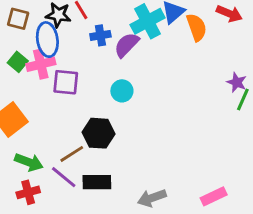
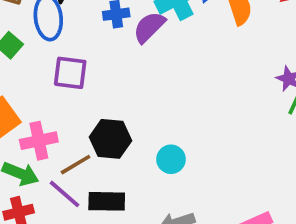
pink cross: (41, 64) -> (39, 141), moved
cyan circle: (122, 91) -> (171, 159), moved

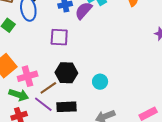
purple square: (70, 73) -> (59, 37), moved

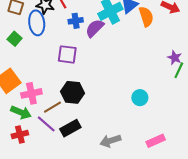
cyan circle: (100, 82) -> (140, 98), moved
black rectangle: (67, 107) -> (70, 128), turned -30

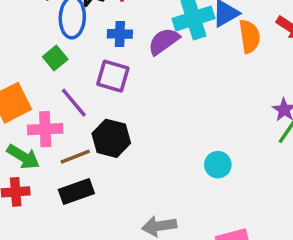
blue cross: (76, 21) -> (120, 34), moved
green square: (15, 39) -> (55, 58), moved
purple line: (46, 124) -> (74, 103), moved
black rectangle: (70, 128) -> (76, 192), moved

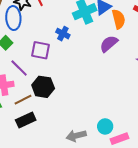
blue cross: (120, 34) -> (63, 34), moved, turned 32
purple semicircle: (164, 41) -> (109, 44), moved
cyan circle: (218, 165) -> (105, 126), moved

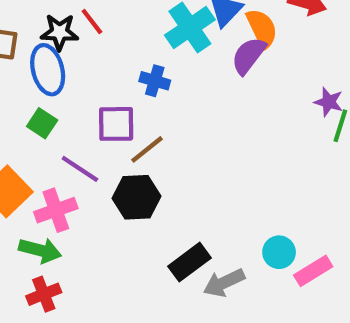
purple semicircle: (109, 44) -> (249, 56), moved
brown line: (23, 100) -> (147, 149), moved
black rectangle: (26, 120) -> (189, 262), moved

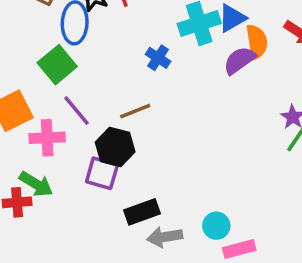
green square: (42, 123) -> (57, 65), size x1.5
purple square: (116, 124) -> (102, 173), moved
green arrow: (40, 250) -> (36, 184), moved

